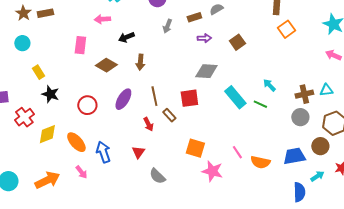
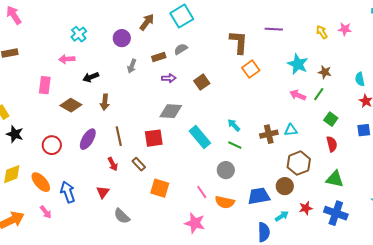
green line: (260, 104) -> (235, 145), moved
brown rectangle: (169, 115) -> (139, 164), moved
gray circle: (300, 117) -> (226, 170), moved
pink star: (212, 171) -> (195, 223), moved

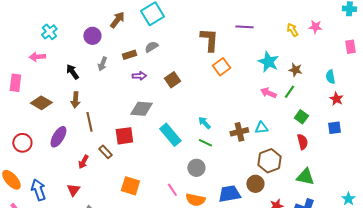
black arrow: (91, 77) -> (72, 72), moved, turned 77
brown line: (119, 136) -> (89, 122), moved
red arrow: (113, 164) -> (83, 162), turned 56
brown rectangle: (139, 164) -> (105, 152), moved

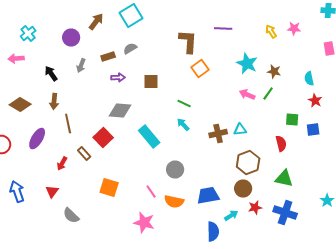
brown square: (172, 80) -> (151, 82), turned 35
green square: (301, 117) -> (292, 120), moved, turned -32
red square: (124, 136) -> (103, 138), turned -36
green line: (205, 143) -> (184, 104), moved
brown circle: (255, 184) -> (243, 188), moved

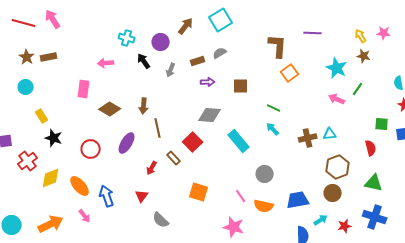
cyan cross: (28, 34) -> (127, 38), moved, turned -35
brown star: (274, 72) -> (364, 56), moved
black arrow: (51, 74) -> (144, 61), moved
green line: (268, 94) -> (358, 89), moved
red star: (255, 208) -> (345, 226), moved

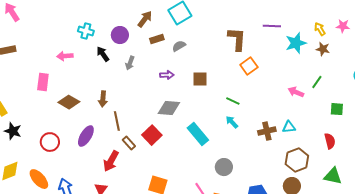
brown rectangle: (198, 61) -> (157, 39), moved
cyan star: (337, 68) -> (296, 43), moved, turned 30
green square: (382, 124) -> (337, 109), moved
brown rectangle: (174, 158) -> (129, 143), moved
red arrow: (152, 168) -> (111, 161), size x1.5

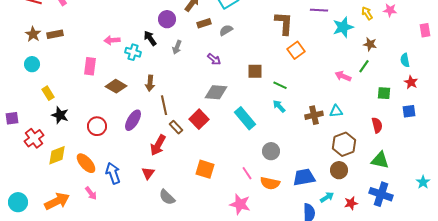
cyan cross: (86, 31) -> (133, 52), moved
brown star: (323, 49) -> (370, 44), moved
purple arrow: (167, 75) -> (214, 59), turned 40
brown square: (200, 79) -> (255, 71), moved

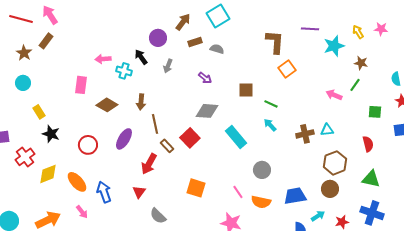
gray semicircle: (226, 30) -> (217, 49), turned 48
brown rectangle: (55, 34) -> (46, 41), moved, turned -42

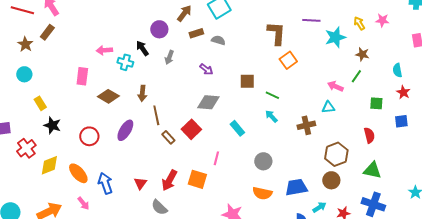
cyan triangle: (327, 130) -> (328, 107), moved
cyan rectangle: (236, 137) -> (237, 128), size x0.7
red arrow: (149, 164) -> (169, 180), moved
pink line: (238, 192) -> (216, 158), moved, turned 48

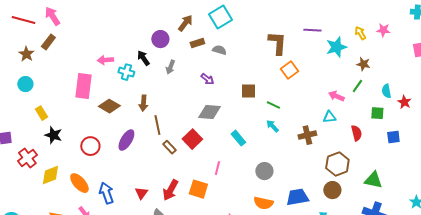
cyan semicircle: (397, 70) -> (386, 91), moved
pink rectangle: (82, 76) -> (83, 86), size x1.4
blue square: (401, 121) -> (393, 137), moved
red semicircle: (369, 135) -> (356, 133), moved

